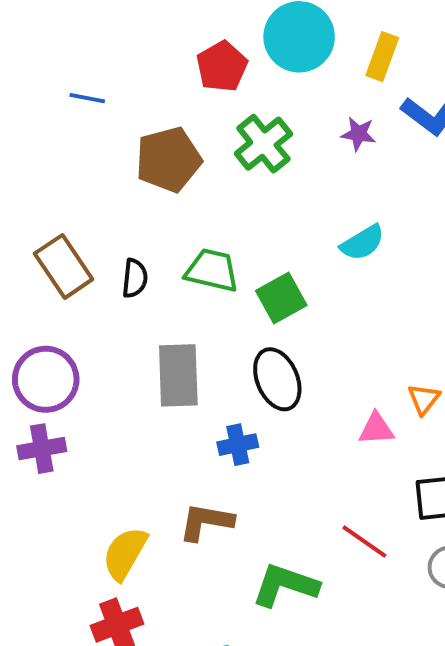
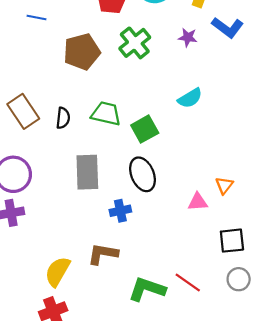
red line: (364, 542) -> (188, 283), moved

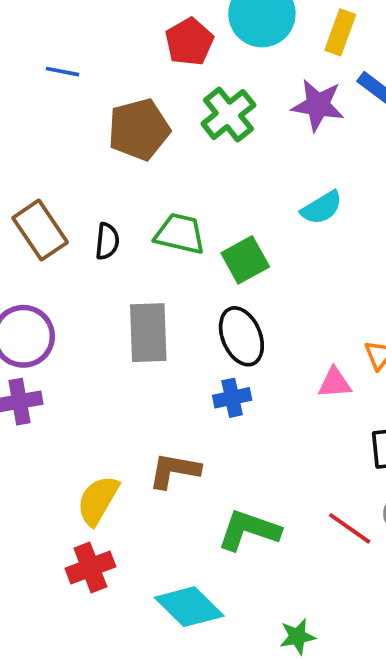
purple star: (188, 37) -> (318, 105), size x1.6
blue cross: (120, 211) -> (232, 398), moved
red line: (188, 283) -> (350, 528), moved

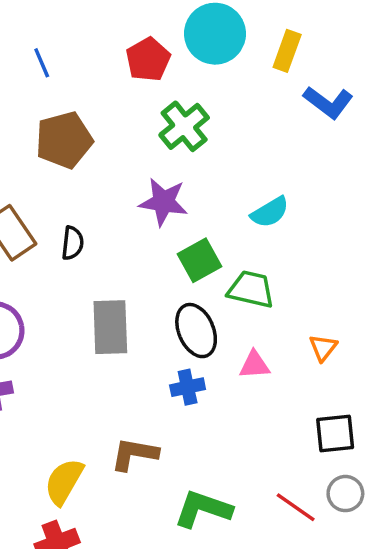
blue line: (62, 72) -> (42, 63), moved, turned 56
purple star: (318, 105) -> (163, 202), moved
brown pentagon: (139, 129) -> (64, 140), moved
green trapezoid: (180, 234) -> (251, 289), moved
pink triangle: (335, 383) -> (254, 365), moved

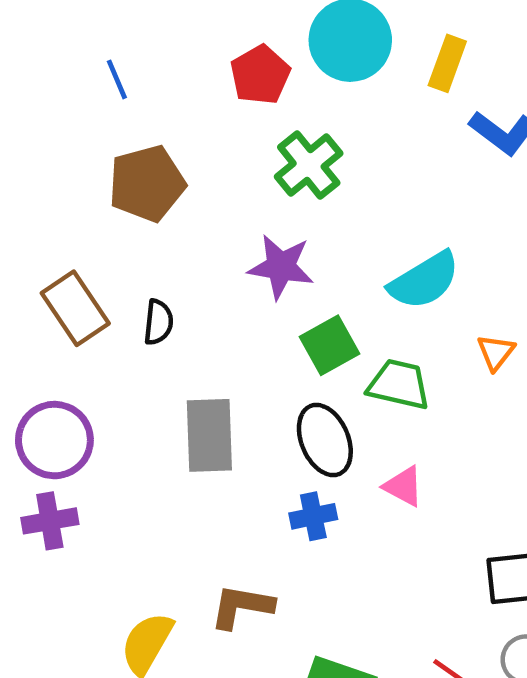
cyan semicircle: (270, 212) -> (424, 281), size x1.4
orange triangle: (323, 348) -> (496, 352), moved
pink triangle: (254, 365) -> (403, 486), turned 32

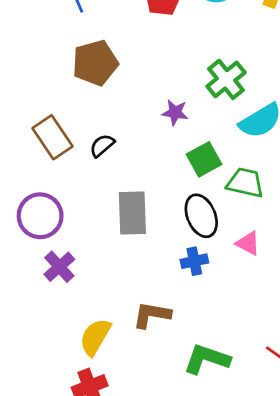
green cross: (309, 165) -> (226, 79), moved
purple star: (281, 267) -> (175, 112), size x0.7
black semicircle: (158, 322) -> (102, 146), turned -136
purple cross: (50, 521) -> (59, 267), moved, turned -32

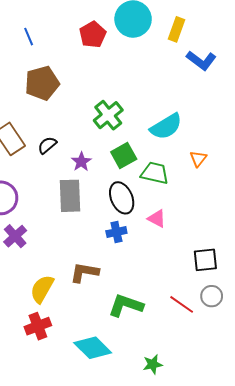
green cross: (226, 79) -> (108, 115), moved
purple star: (175, 112) -> (81, 162), moved, turned 30

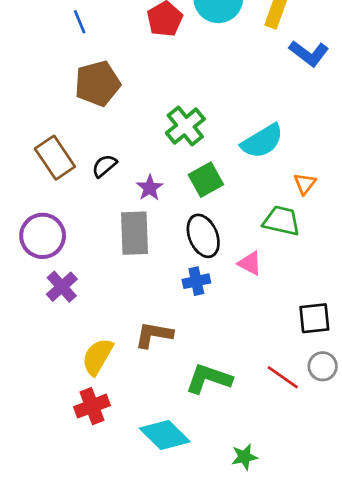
green trapezoid: (155, 173) -> (281, 221), moved

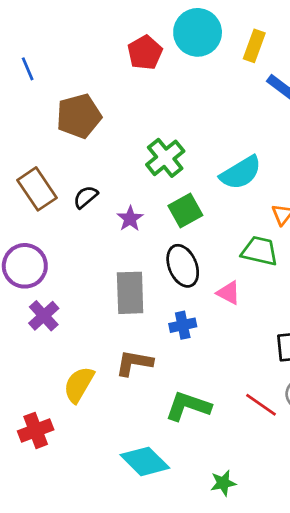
blue line: (80, 22) -> (28, 69), moved
gray rectangle: (135, 233) -> (130, 293), moved
blue cross: (196, 281) -> (183, 325), moved
red cross: (92, 406) -> (36, 430), moved

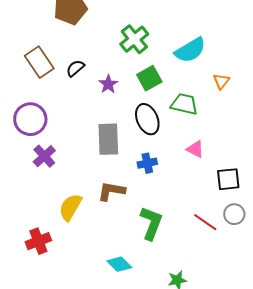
green trapezoid: (260, 251) -> (184, 104), moved
pink triangle: (229, 293) -> (195, 149), moved
green L-shape: (188, 406) -> (151, 223), turned 92
cyan diamond: (145, 461) -> (119, 264), size x0.7

